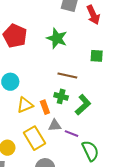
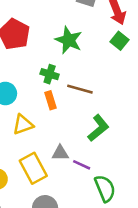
green square: (97, 56) -> (119, 41), moved, turned 32
green cross: (61, 96) -> (50, 74), moved
orange rectangle: (45, 107) -> (51, 100), moved

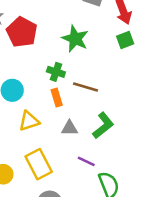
green square: (119, 41) -> (125, 40), turned 30
gray triangle: (60, 153) -> (70, 128), moved

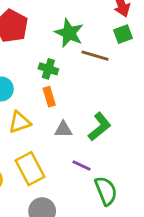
brown line: (86, 87) -> (95, 56), moved

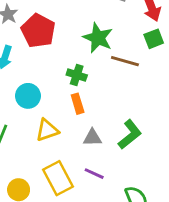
purple line: (81, 166) -> (94, 174), moved

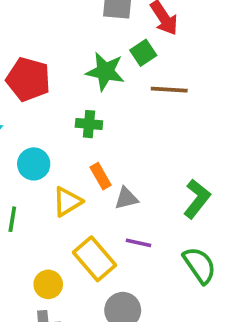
green square: (154, 39) -> (143, 53), moved
brown line: (125, 61) -> (169, 90), moved
orange rectangle: (78, 104) -> (101, 176), moved
green L-shape: (130, 135) -> (197, 199), moved

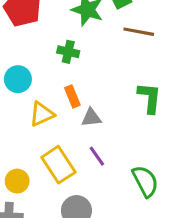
green L-shape: (197, 199) -> (150, 98), moved, turned -40
purple line: (139, 243) -> (97, 156), turned 35

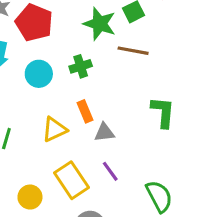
brown line: (139, 32) -> (133, 51), moved
green cross: (68, 52) -> (81, 66), turned -30
cyan circle: (18, 79) -> (39, 74), moved

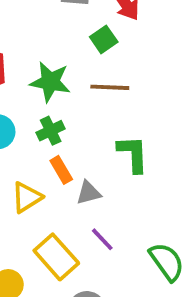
green star: (100, 24) -> (50, 82), moved
green cross: (81, 66) -> (51, 131), moved
green L-shape: (163, 112) -> (133, 154), moved

